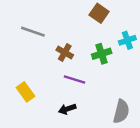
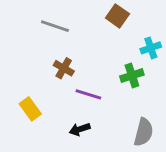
gray line: (33, 32) -> (55, 26), moved
brown cross: (65, 53) -> (64, 68), moved
green cross: (102, 54) -> (132, 75), moved

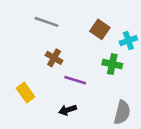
brown square: (117, 16) -> (100, 29), moved
green cross: (132, 75) -> (112, 64), turned 30

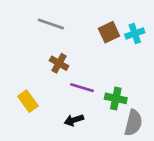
brown square: (100, 29) -> (109, 32), turned 30
cyan cross: (128, 41) -> (135, 34), moved
green cross: (112, 64) -> (116, 98), moved

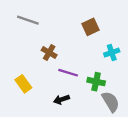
gray line: (51, 24) -> (28, 20), moved
cyan cross: (135, 34) -> (112, 53), moved
gray semicircle: (133, 123) -> (111, 102), turned -45

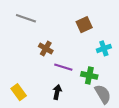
yellow rectangle: (23, 84) -> (19, 92), moved
black arrow: (61, 99) -> (57, 92), turned 120

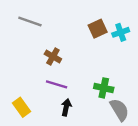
cyan cross: (104, 48) -> (121, 32), moved
purple line: (63, 67) -> (57, 84), moved

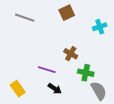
brown square: (98, 29) -> (67, 13), moved
brown cross: (53, 57) -> (71, 54), moved
black arrow: (66, 107) -> (55, 89), turned 112

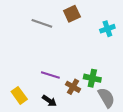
gray line: (25, 18) -> (42, 23), moved
brown cross: (71, 54) -> (73, 87), moved
black arrow: (55, 89) -> (49, 101), moved

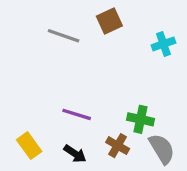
brown cross: (73, 87) -> (118, 146), moved

